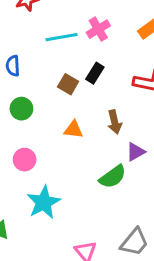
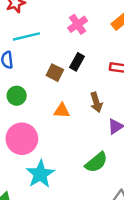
cyan line: (61, 37) -> (27, 36), moved
pink circle: (25, 160) -> (22, 139), size x1.6
green semicircle: (113, 177) -> (96, 162), moved

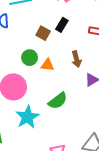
green circle: (17, 96) -> (30, 58), moved
green semicircle: (96, 162) -> (58, 101), moved

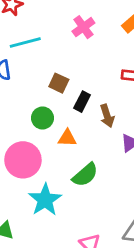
black rectangle: (62, 25) -> (82, 102), moved
orange triangle: (47, 65) -> (67, 138), moved

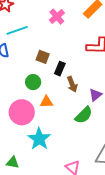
brown arrow: (107, 116) -> (72, 84), moved
orange triangle: (67, 138) -> (46, 102), moved
green semicircle: (85, 175) -> (84, 115), moved

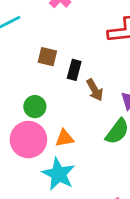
green circle: (33, 82) -> (35, 107), moved
orange triangle: (46, 102) -> (65, 138), moved

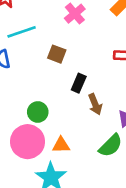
brown square: (47, 57) -> (57, 54), moved

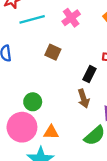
cyan line: (22, 32) -> (32, 19), moved
black rectangle: (79, 83) -> (89, 74), moved

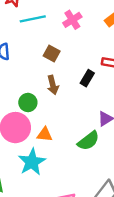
brown arrow: (84, 98) -> (53, 85), moved

